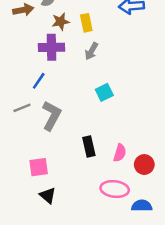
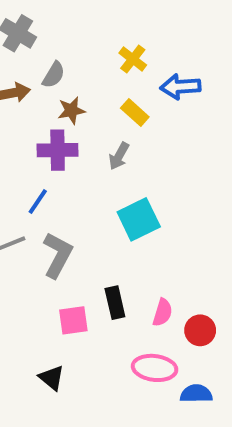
yellow rectangle: (86, 23) -> (135, 112), moved, turned -36
cyan square: (104, 92) -> (139, 219), size x1.5
pink square: (39, 167) -> (73, 320), moved

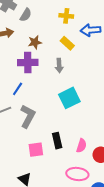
yellow cross: (133, 59) -> (66, 16), turned -32
gray semicircle: (54, 75) -> (26, 15), moved
gray arrow: (119, 156) -> (59, 66), turned -32

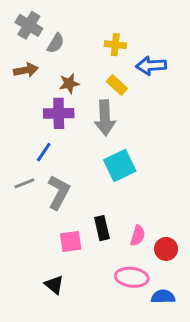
gray arrow: (59, 66) -> (105, 118), size x1.6

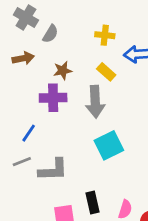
blue line: (44, 152) -> (29, 133), moved
gray L-shape: (59, 192) -> (53, 170), turned 60

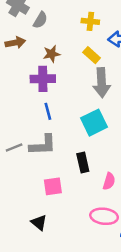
gray arrow: (95, 102) -> (102, 83), moved
blue line: (29, 133) -> (48, 111), moved, turned -49
gray line: (22, 162) -> (14, 148), moved
black rectangle: (93, 202) -> (83, 163), moved

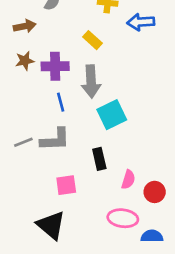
brown star: (52, 54) -> (25, 61), moved
yellow rectangle: (92, 55) -> (92, 40), moved
gray arrow: (102, 83) -> (91, 81), moved
black triangle: (39, 223) -> (51, 225), size x1.6

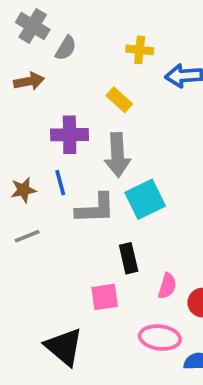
brown star: (25, 61) -> (23, 190), moved
blue line: (61, 102) -> (60, 183), moved
gray L-shape: (55, 139) -> (95, 208), moved
pink square: (66, 185) -> (105, 297), moved

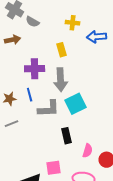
gray semicircle: (66, 48) -> (33, 22), turned 88
yellow rectangle: (119, 100) -> (62, 50), turned 32
pink square: (105, 297) -> (54, 168), moved

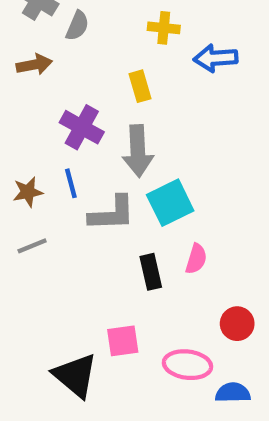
gray semicircle: (33, 22) -> (77, 26), turned -96
purple cross: (35, 69) -> (82, 127), turned 30
pink semicircle: (88, 151) -> (196, 259), moved

